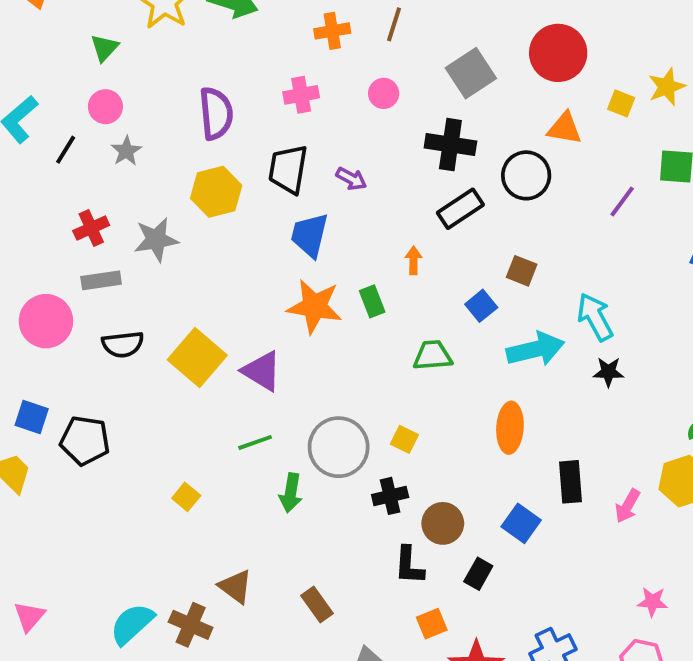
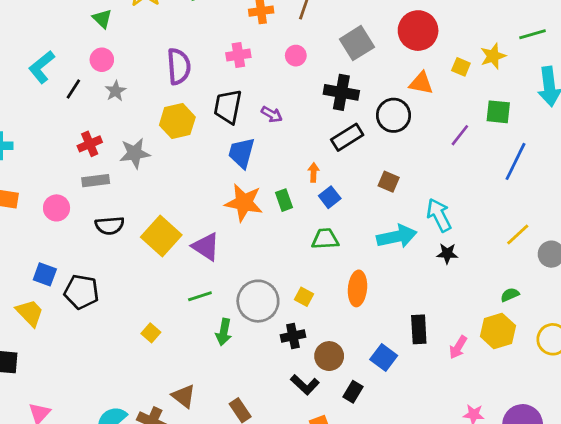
green triangle: (104, 48) -> (102, 19), turned -30
blue square: (481, 306) -> (330, 197), moved
pink circle: (46, 321) -> (57, 208), size x0.7
orange ellipse: (510, 428) -> (357, 288), moved
black L-shape: (409, 565) -> (305, 385), turned -52

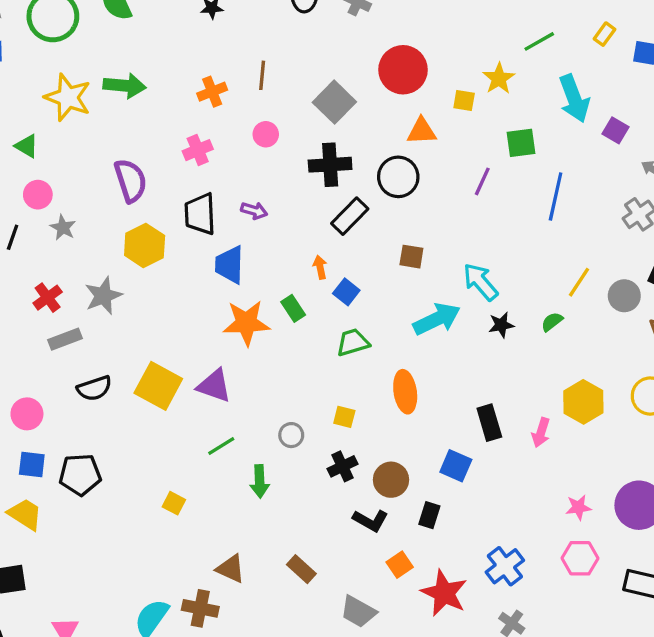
pink circle: (57, 208) -> (27, 414), moved
green semicircle: (510, 295) -> (552, 322), moved
gray circle: (258, 301) -> (291, 435), size x0.5

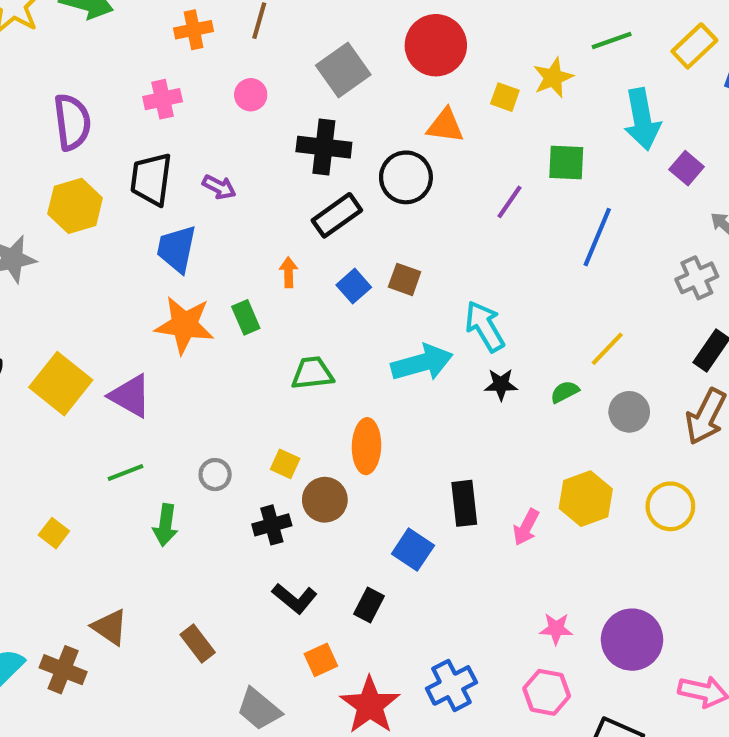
yellow rectangle: (605, 34) -> (694, 46), size x1.5
blue square: (346, 292) -> (354, 286), moved
gray circle: (624, 296) -> (629, 412), moved
brown circle: (391, 480) -> (325, 500), moved

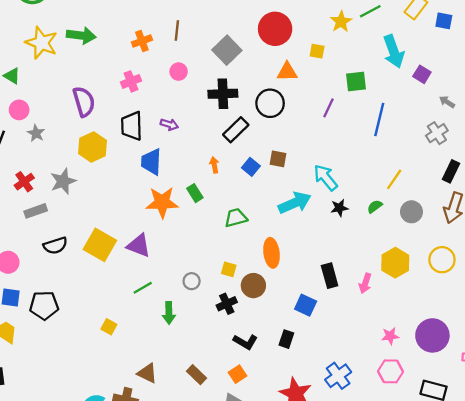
yellow star: (553, 78) -> (341, 22), moved
orange square: (321, 660) -> (238, 374), moved

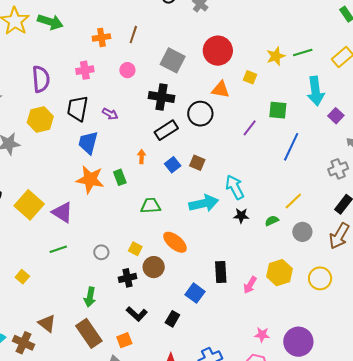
gray square: (227, 50) -> (173, 60), turned -30
orange ellipse: (272, 253) -> (175, 242), turned -55
green arrow: (169, 313) -> (90, 297), moved
brown rectangle: (196, 375) -> (89, 333), size x1.6

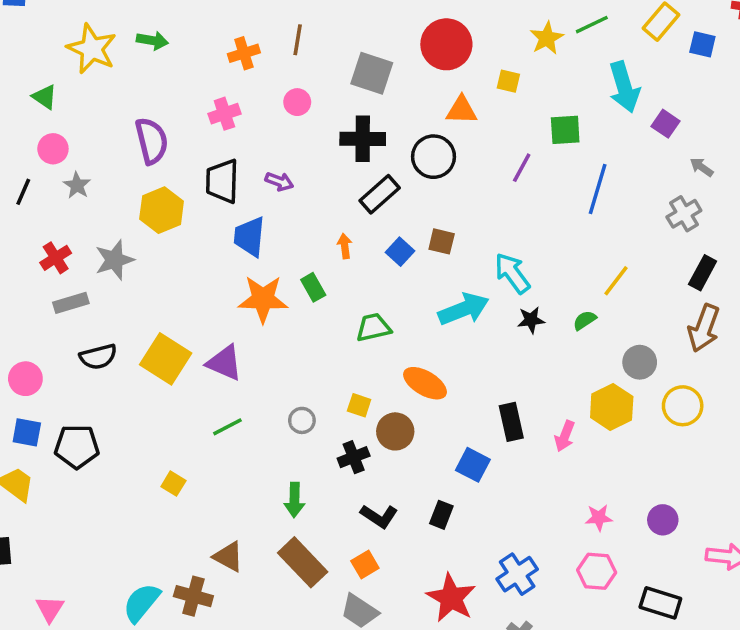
green arrow: (50, 22) -> (152, 41), size x0.7
gray circle: (302, 232) -> (640, 362), moved
purple circle: (298, 342) -> (663, 520), size x0.6

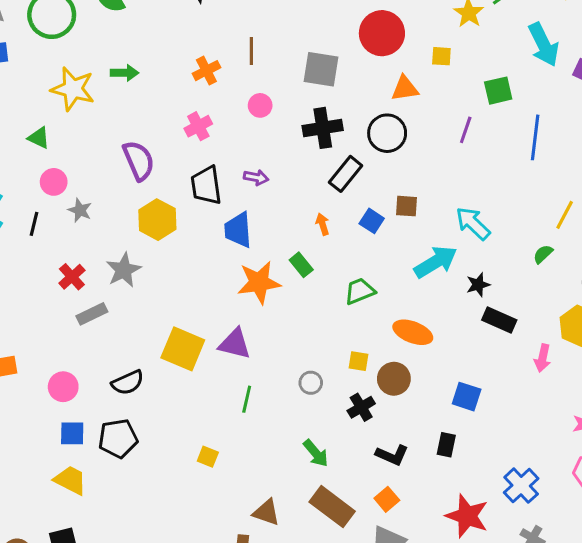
black star: (531, 320) -> (478, 285), moved
black semicircle: (98, 357) -> (128, 383), moved
black rectangle: (511, 422) -> (499, 320), moved, turned -44
green line: (227, 427) -> (247, 399), turned -40
green arrow: (294, 500) -> (316, 453), turned -32

